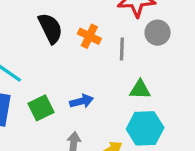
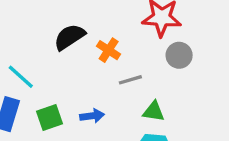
black semicircle: (50, 28) -> (70, 37), turned -104
gray line: (122, 49) -> (130, 80), moved, turned 65

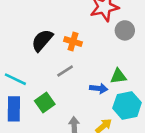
gray line: (130, 80) -> (65, 71), moved
blue arrow: (92, 116) -> (99, 88), moved, turned 30

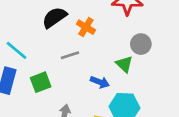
gray circle: (125, 30) -> (141, 44), moved
green triangle: (118, 76) -> (124, 64), moved, turned 36

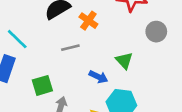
gray circle: (141, 44) -> (156, 32), moved
green square: (41, 82) -> (42, 85), moved

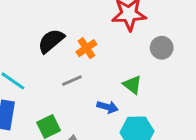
orange cross: (88, 21) -> (86, 48), turned 30

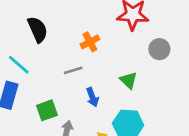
black semicircle: (51, 41) -> (38, 29), moved, turned 100
blue arrow: (107, 107) -> (92, 97), moved, turned 48

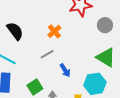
green triangle: (129, 80) -> (106, 57), moved, size x1.5

